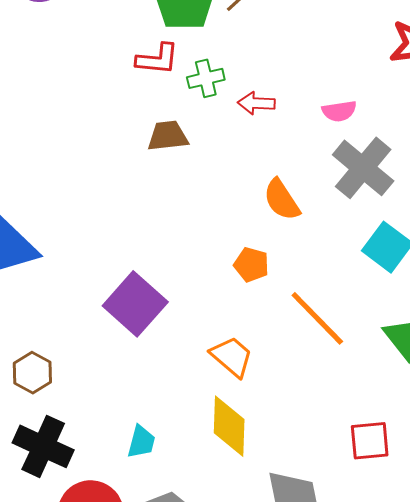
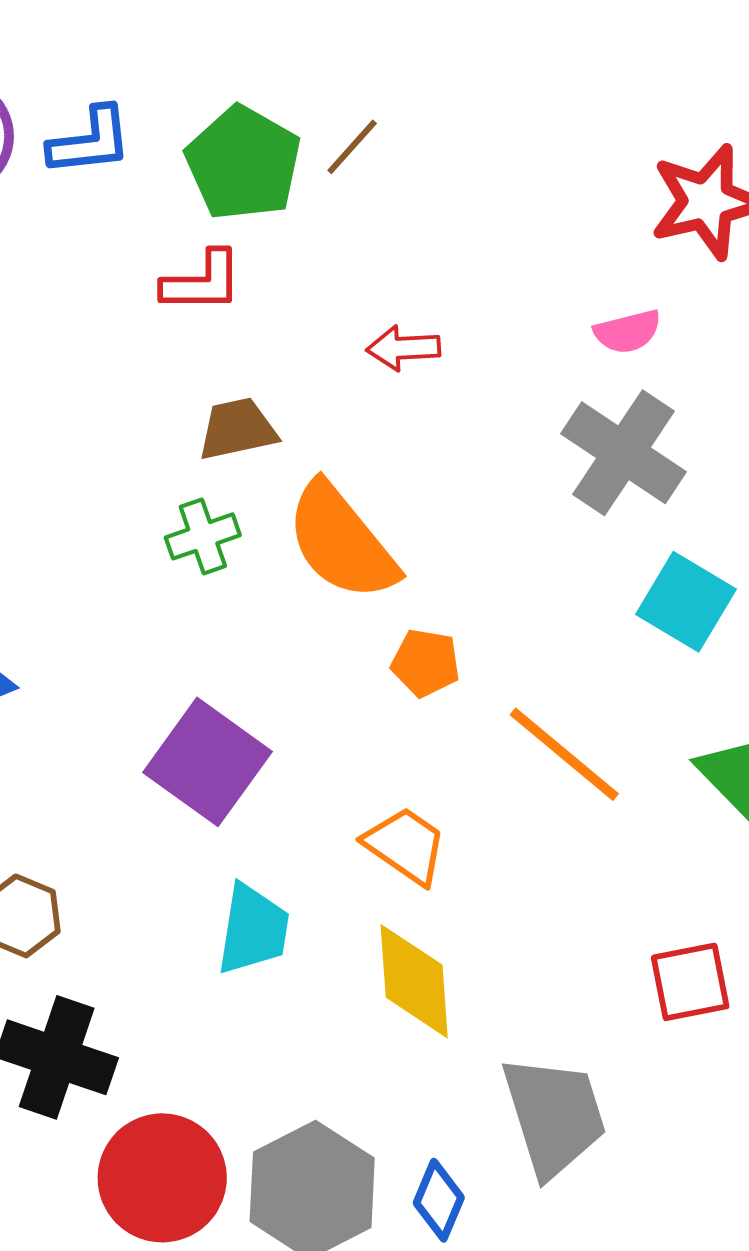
green cross: (206, 78) -> (203, 536), moved
pink semicircle: (339, 111) -> (628, 332), moved
orange semicircle: (282, 200) -> (342, 542), moved, size x1.5
cyan trapezoid: (141, 442) -> (253, 929), moved, size x1.4

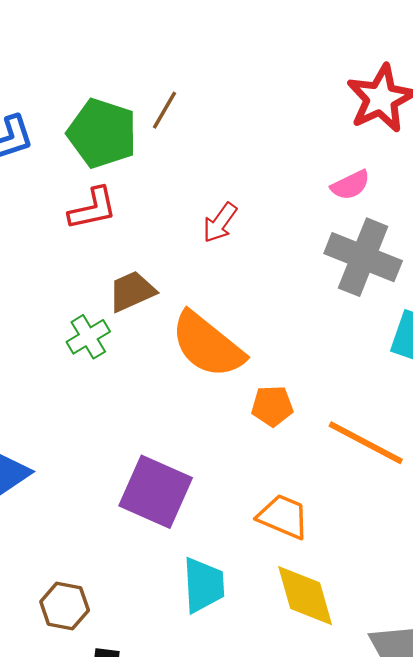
red arrow: (403, 348) -> (220, 223), turned -39
green cross: (203, 536) -> (88, 337), moved

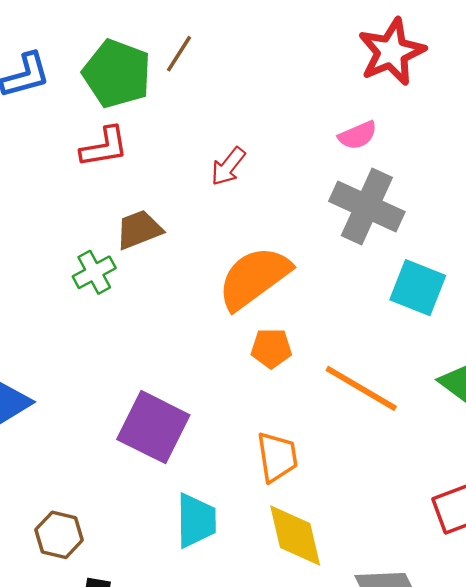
orange semicircle: (207, 345) -> (254, 278), moved, turned 102
orange trapezoid: (283, 517) -> (277, 457), turned 56

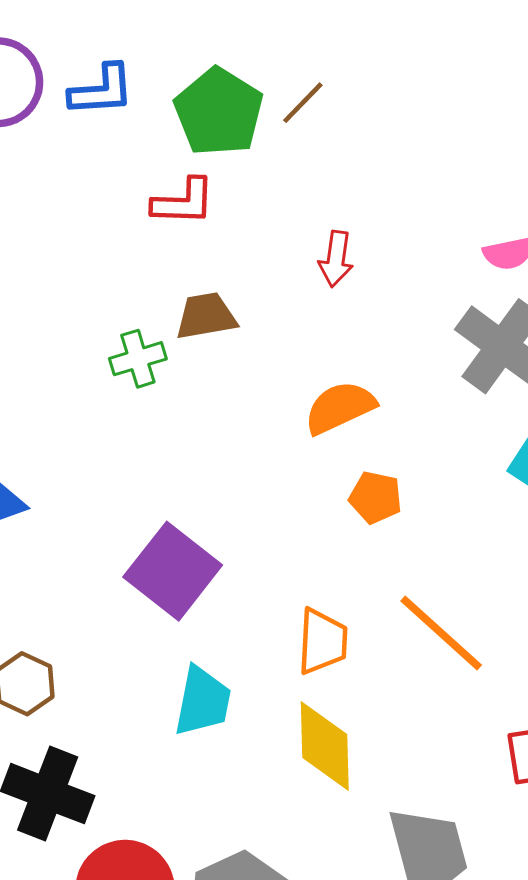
red arrow: (228, 166) -> (336, 259), turned -42
orange semicircle: (254, 278) -> (340, 407), size x0.7
orange pentagon: (271, 348) -> (376, 497), moved
orange line: (361, 388) -> (441, 633), moved

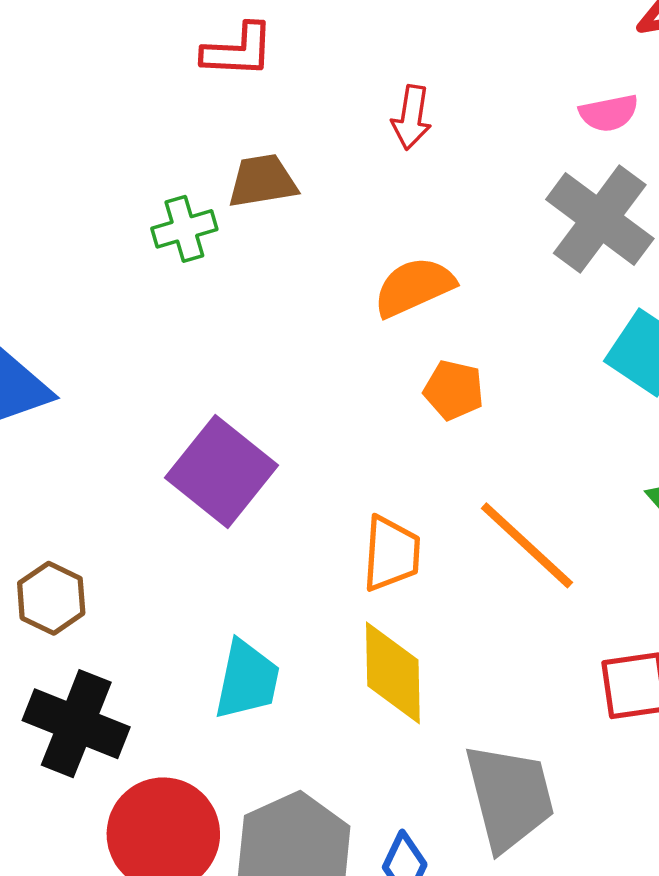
cyan trapezoid: (203, 701) -> (247, 680), moved

